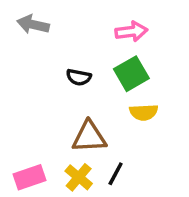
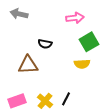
green square: (131, 74) -> (89, 42), moved
brown triangle: (89, 137) -> (28, 65), moved

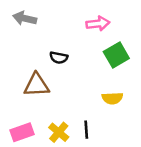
yellow semicircle: (82, 64) -> (112, 98), moved
black line: (66, 99) -> (86, 130), turned -32

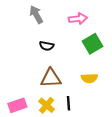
gray arrow: (25, 18) -> (36, 15), moved, turned 48
brown triangle: (36, 85) -> (51, 78), moved

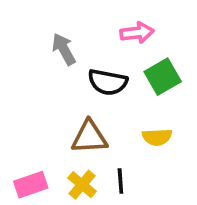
gray arrow: (36, 15) -> (64, 49), moved
black semicircle: (47, 46) -> (108, 82), moved, size x1.5

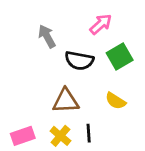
pink arrow: (137, 33) -> (101, 24), turned -35
yellow semicircle: (157, 137) -> (116, 101), turned 35

